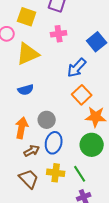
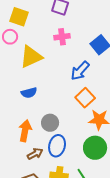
yellow square: (27, 17) -> (19, 17), moved

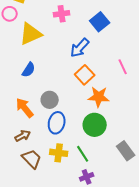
blue semicircle: (29, 93) -> (29, 70), turned -42
orange arrow: (25, 131) -> (25, 108), turned -50
brown arrow: (35, 154) -> (23, 136), moved

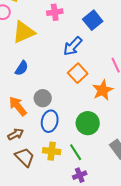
orange star: (99, 97) -> (103, 90), moved, turned -30

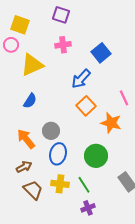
orange star: (103, 90) -> (111, 123), turned -30

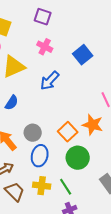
pink cross: (63, 45) -> (45, 47), turned 35
blue arrow: (81, 79) -> (50, 81), moved
orange square: (86, 106) -> (68, 132), moved

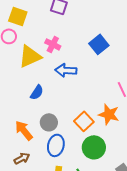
pink cross: (45, 47) -> (53, 44), moved
blue arrow: (50, 81) -> (66, 70), turned 50
blue semicircle: (12, 103) -> (37, 92), moved

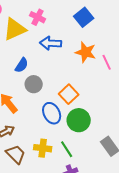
orange star: (109, 114) -> (86, 52), moved
gray circle: (49, 122) -> (34, 84), moved
blue ellipse: (56, 145) -> (52, 113), moved, turned -40

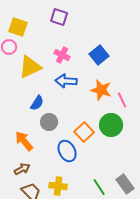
pink cross: (38, 17) -> (62, 55), moved
green circle: (79, 120) -> (111, 125), moved
green line: (67, 149) -> (99, 187), moved

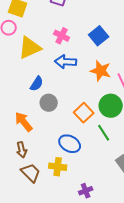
blue ellipse: (67, 151) -> (70, 144), moved, turned -35
brown arrow: (22, 169) -> (22, 150), turned 105
green line: (99, 187) -> (104, 133), moved

